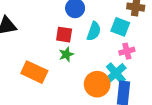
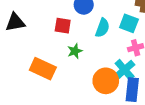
red square: (64, 35) -> (63, 26), moved

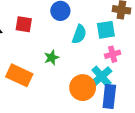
cyan square: (129, 23) -> (106, 30), turned -30
red square: (63, 26) -> (24, 24), moved

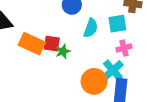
red square: (24, 24) -> (52, 44), moved
orange rectangle: (19, 75) -> (32, 44), moved

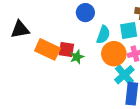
orange circle: (94, 81) -> (114, 54), moved

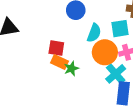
orange rectangle: (47, 49) -> (60, 62), moved, size x0.7
green star: (77, 57) -> (71, 68), moved

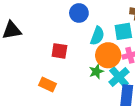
orange rectangle: (60, 62) -> (48, 85), moved
green star: (71, 68) -> (96, 72), moved

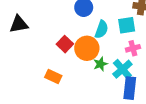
red square: (59, 51) -> (65, 44), turned 35
orange circle: (108, 55) -> (87, 48), moved

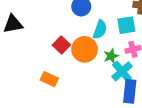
green star: (100, 64) -> (111, 56), moved

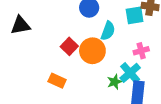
cyan square: (126, 25) -> (135, 15), moved
green star: (111, 56) -> (115, 82), moved

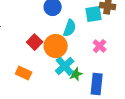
pink cross: (141, 51) -> (100, 46), turned -32
cyan cross: (130, 73) -> (65, 66), moved

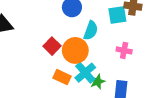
pink cross: (100, 46) -> (124, 50), turned -32
orange rectangle: (24, 73) -> (62, 77), moved

